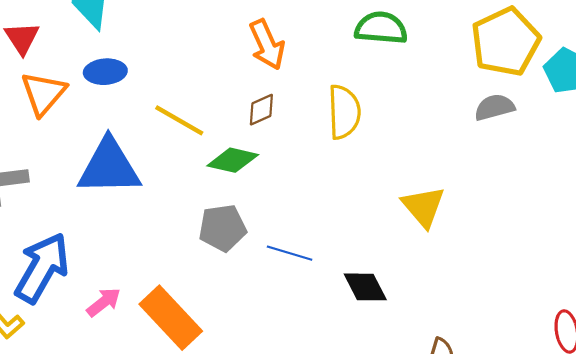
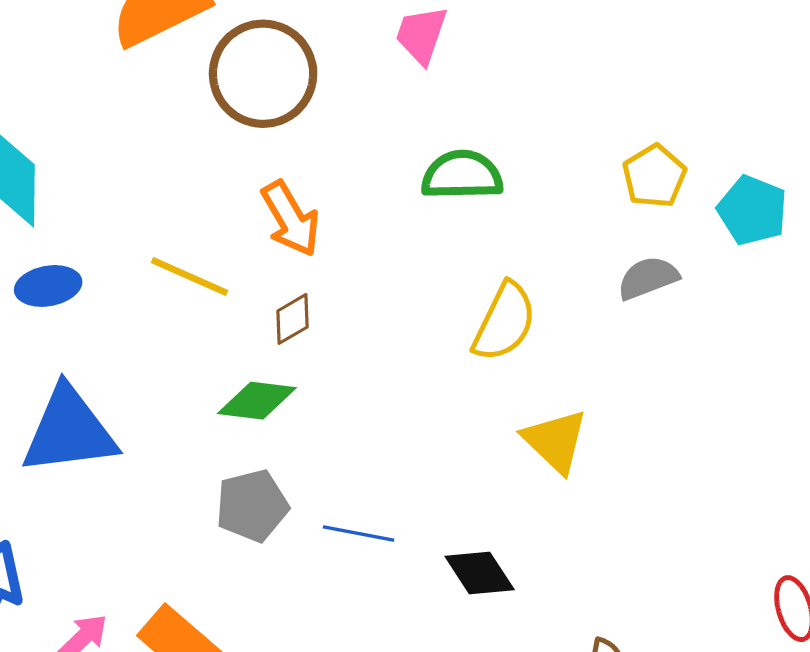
yellow pentagon: (505, 42) -> (654, 176), size x0.6
yellow semicircle: (344, 112) -> (504, 322), moved, turned 34
yellow line: (179, 120) -> (190, 276), moved

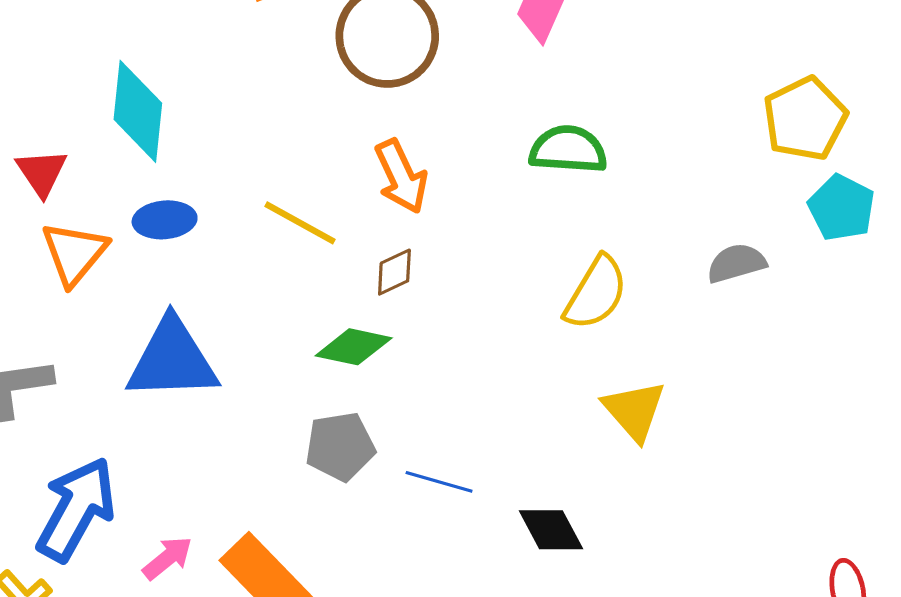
yellow pentagon: (654, 176) -> (805, 119), moved, size x1.4

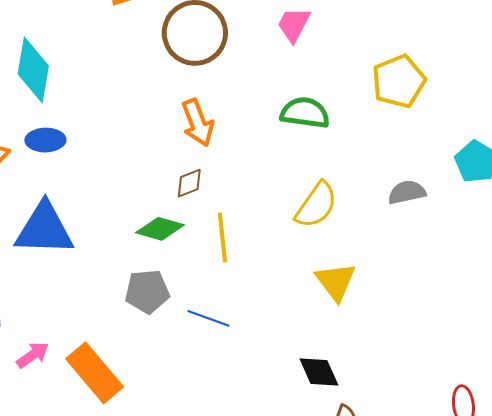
yellow pentagon: (805, 119) -> (399, 81), moved
yellow line: (300, 223) -> (222, 238), moved, turned 51
black diamond: (551, 530) -> (319, 372), moved

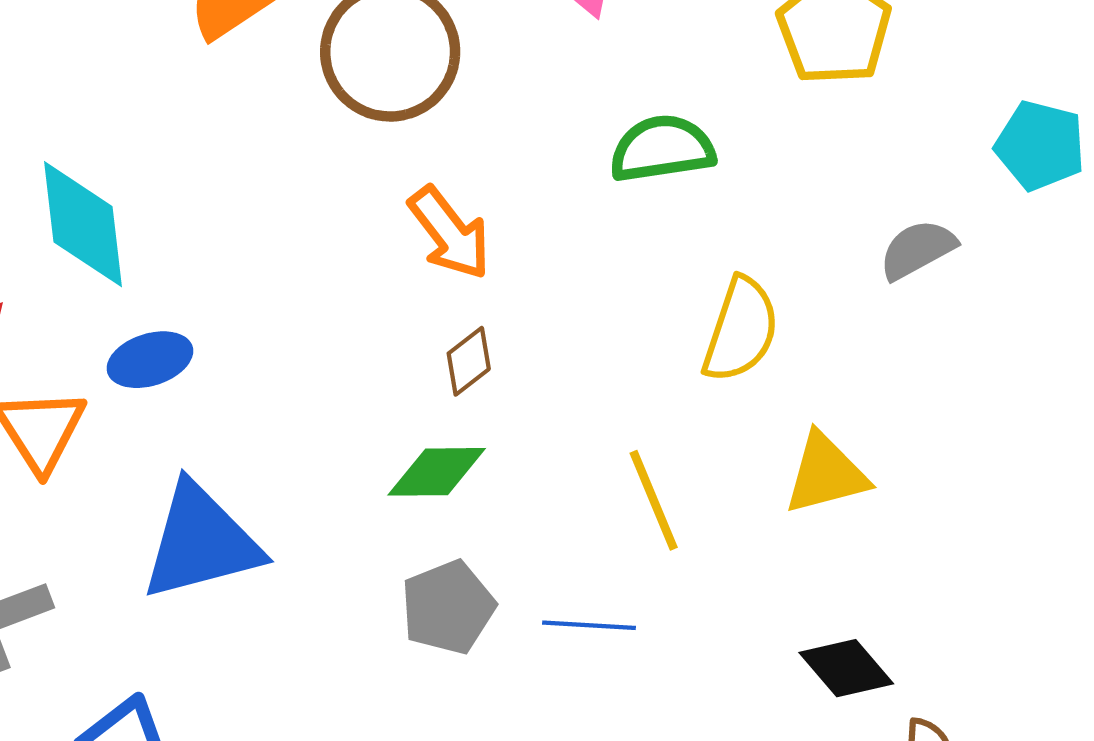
yellow line: (222, 238) -> (654, 500), moved
yellow triangle: (336, 281) -> (826, 474), turned -51

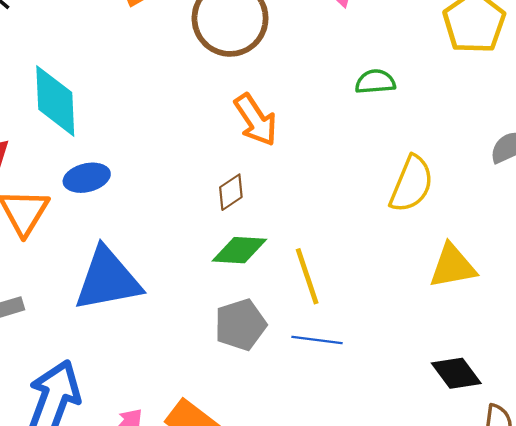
green semicircle: (662, 149) -> (375, 82), size x0.7
brown diamond: (469, 361) -> (231, 192), moved
yellow line: (654, 500) -> (307, 276), moved

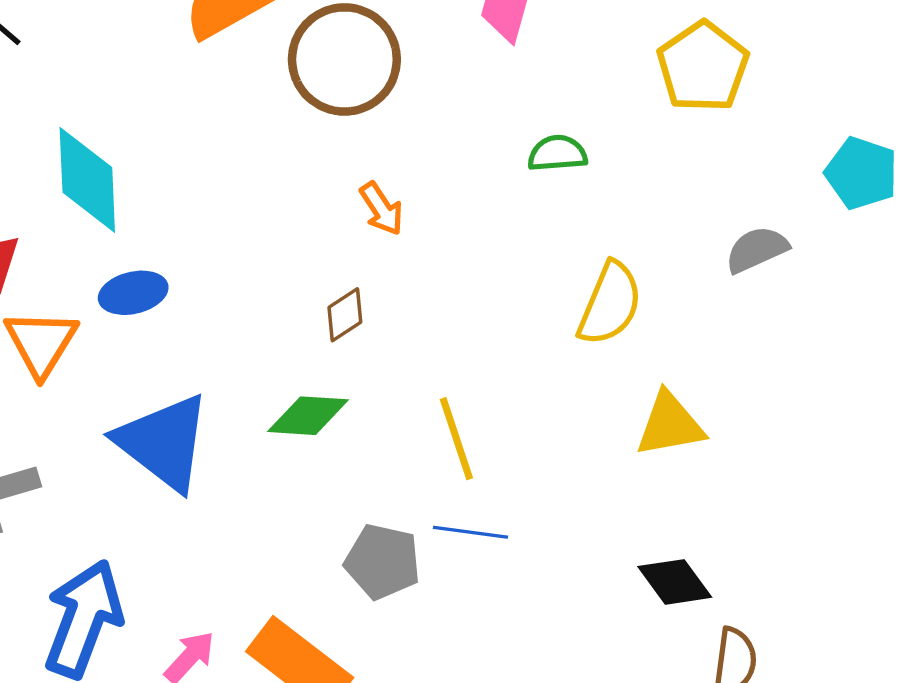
orange arrow: (256, 120) -> (382, 209), size x0.7
green diamond: (239, 250) -> (308, 416), moved
blue triangle: (108, 279) -> (163, 442), turned 48
gray pentagon: (240, 325) -> (383, 562), moved, turned 30

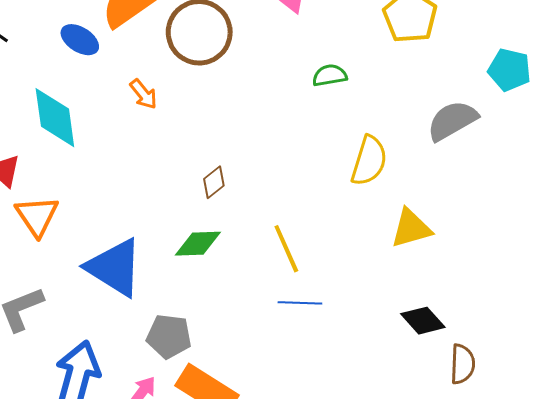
orange arrow: (382, 209) -> (143, 94), moved
gray semicircle: (757, 250) -> (452, 121), size x1.4
blue ellipse: (133, 293) -> (80, 40), moved, turned 51
gray pentagon: (383, 562) -> (169, 336), moved

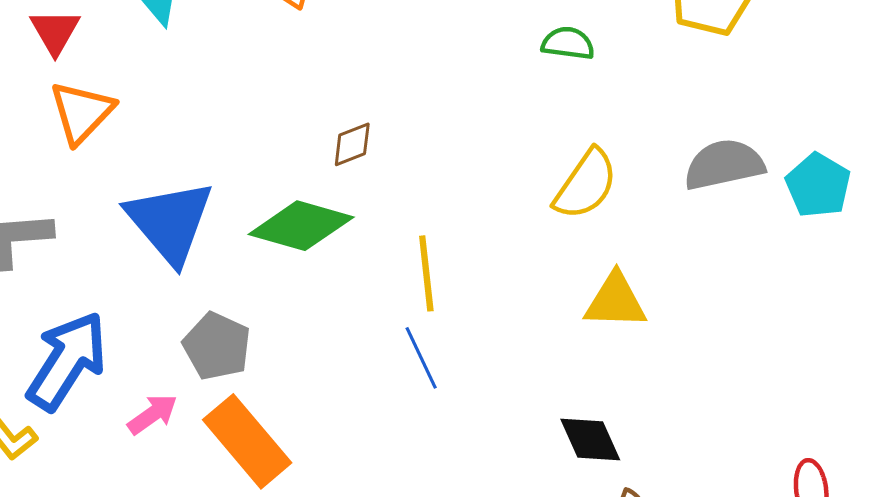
cyan pentagon: (509, 70) -> (818, 185), moved
green diamond: (198, 244) -> (301, 226), size x1.4
blue line: (300, 303) -> (421, 358), turned 45

